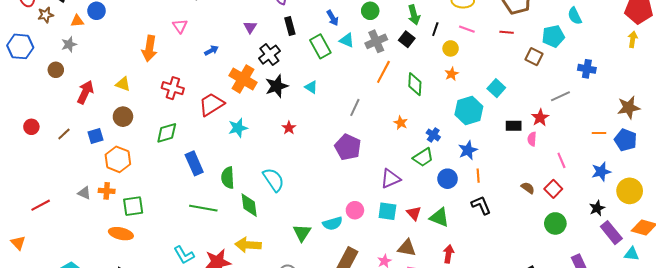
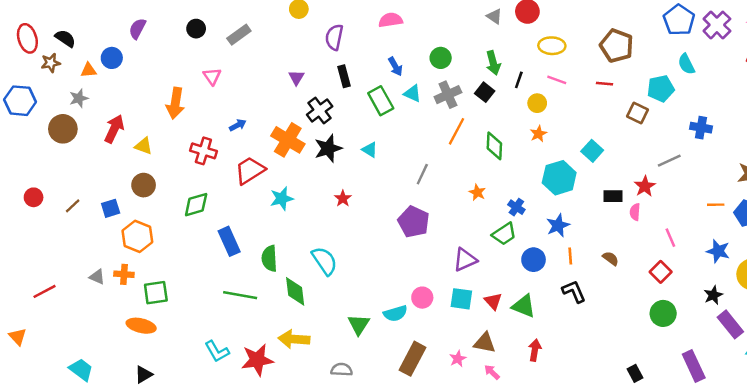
blue arrow: (211, 50) -> (238, 125), moved
brown circle: (56, 70) -> (63, 129), size x1.5
red arrow: (85, 92) -> (114, 129), moved
blue star: (601, 172) -> (718, 251), turned 30
brown semicircle: (528, 188) -> (611, 258), moved

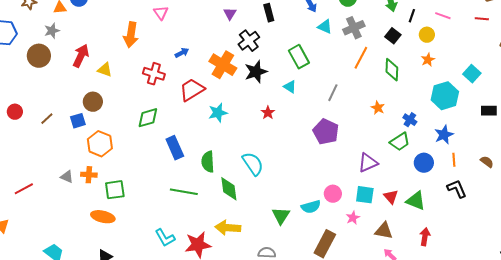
black square: (485, 92) -> (393, 36), moved
green rectangle: (381, 101) -> (299, 57), moved
cyan triangle: (370, 150) -> (290, 87), moved
brown circle: (144, 185) -> (93, 102), moved
pink star: (458, 359) -> (353, 218), moved

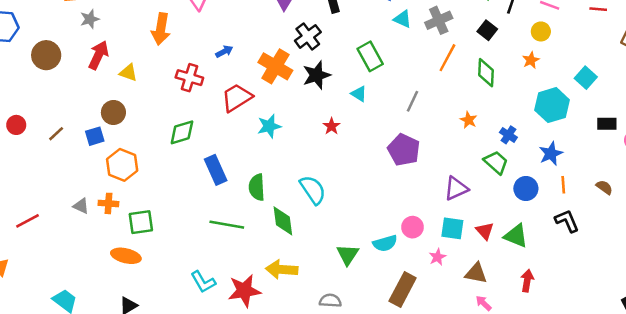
gray star: (52, 31) -> (90, 19), moved
yellow circle: (427, 35) -> (541, 31), moved
green trapezoid: (400, 142) -> (496, 162), turned -105

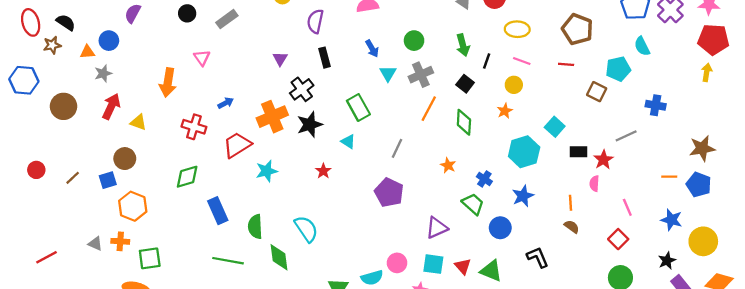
cyan triangle: (403, 19) -> (388, 73), turned 36
orange cross: (275, 66) -> (272, 117), turned 36
black rectangle: (607, 124) -> (578, 152), moved
orange line: (563, 185) -> (571, 203), moved

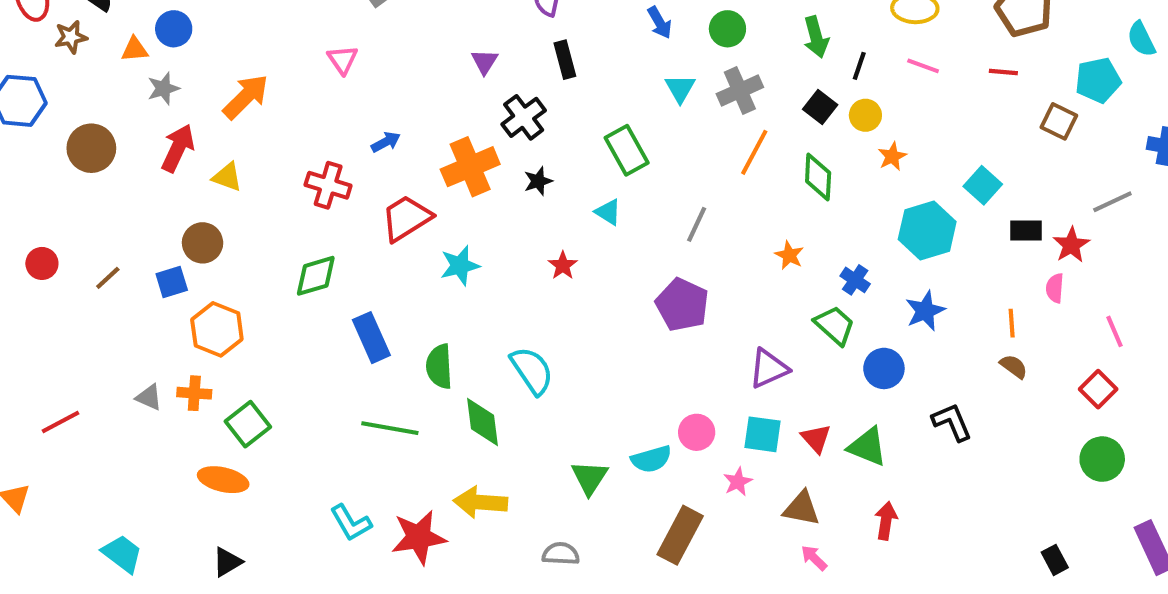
blue arrow: (372, 49) -> (660, 23), moved
orange arrow: (168, 83) -> (246, 97), moved, turned -144
yellow circle: (514, 85) -> (865, 115), moved
black star: (310, 125) -> (538, 181), size x0.6
green square: (150, 258) -> (248, 424), turned -30

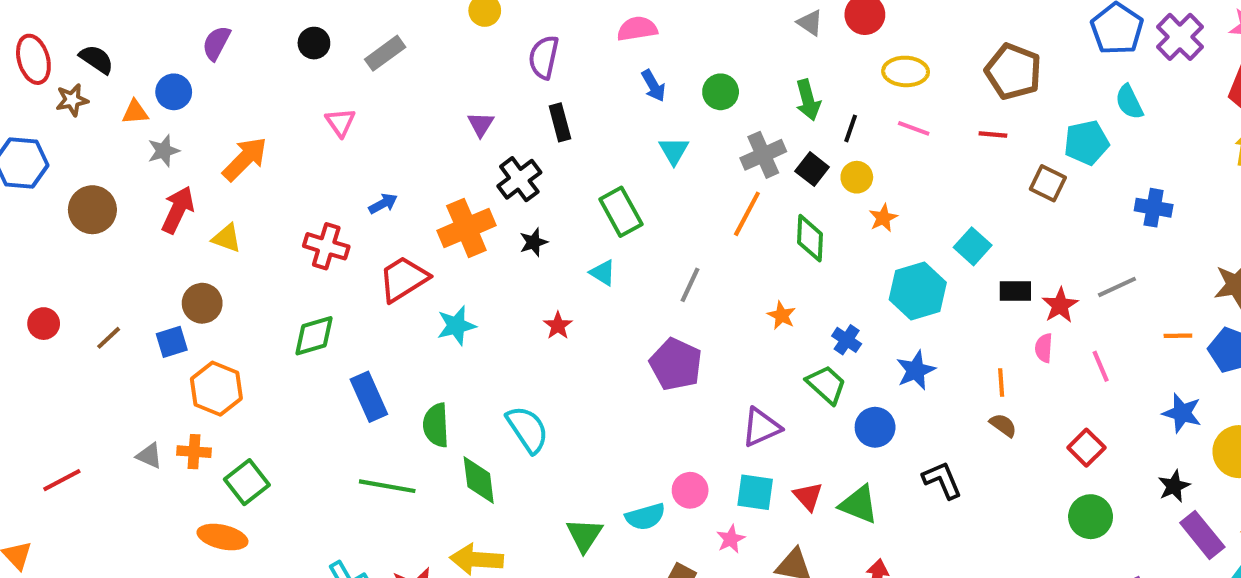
gray cross: (740, 91) -> (763, 155), moved
gray line: (1112, 202) -> (1117, 287), moved
pink line: (1115, 331) -> (1101, 366), moved

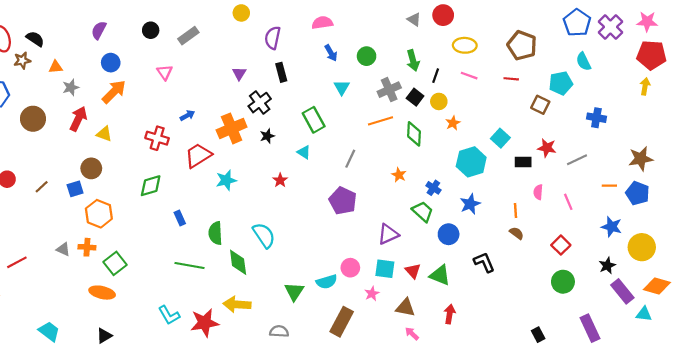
blue circle: (174, 92) -> (111, 63), moved
orange line: (747, 214) -> (381, 121), turned 45
red star: (1060, 305) -> (547, 148), moved, turned -30
blue rectangle: (369, 397) -> (180, 218), size x0.6

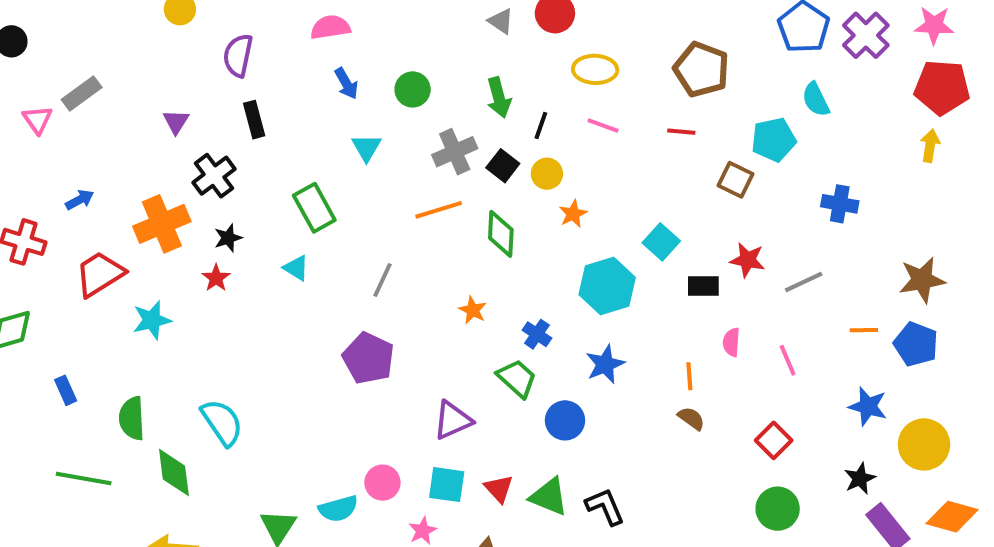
gray rectangle: (188, 36) -> (82, 93), moved
red star: (280, 180) -> (216, 278), moved
black L-shape: (484, 262) -> (605, 507), moved

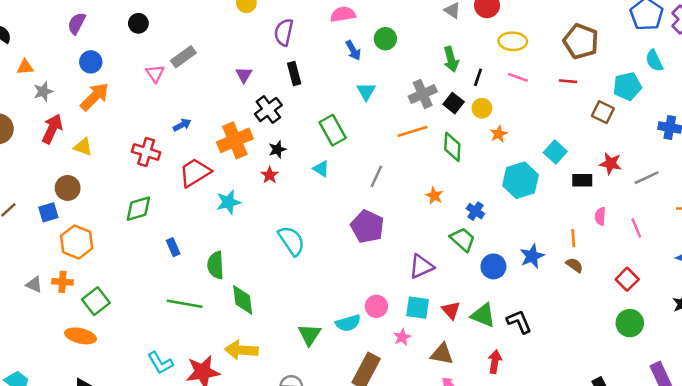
green circle: (413, 89) -> (385, 39), moved
blue star: (605, 364) -> (532, 256), moved
cyan semicircle: (222, 422) -> (291, 241), moved

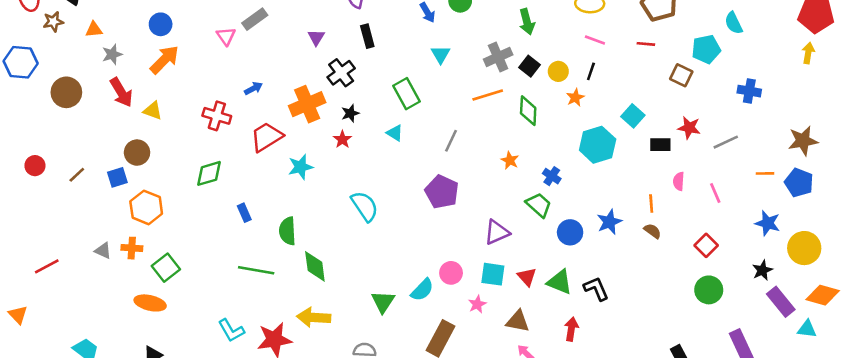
black line: (478, 77) -> (591, 71), moved
red arrow: (52, 129) -> (121, 92), turned 124
cyan semicircle: (348, 323) -> (422, 290), turned -30

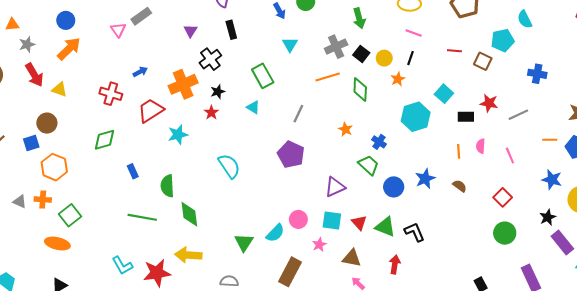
red line: (646, 44) -> (454, 51), moved
orange line: (651, 204) -> (459, 151), moved

